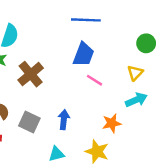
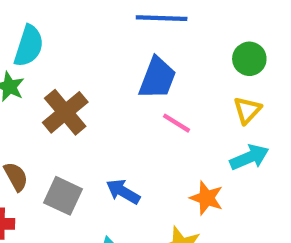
green circle: (146, 43) -> (249, 59), moved
blue arrow: (64, 120) -> (123, 192), turned -66
orange star: (112, 123) -> (207, 198), turned 30

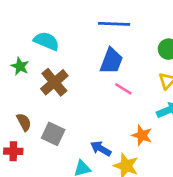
cyan semicircle: (29, 46) -> (46, 41), moved, turned -85
blue arrow: (123, 192) -> (101, 149), moved

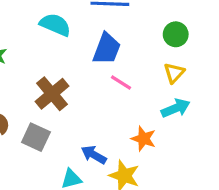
cyan semicircle: (46, 41) -> (55, 25), moved
brown cross: (54, 82) -> (52, 94), moved

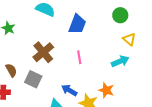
yellow triangle: (174, 73) -> (129, 39), moved, turned -32
pink line: (121, 82) -> (79, 57), moved, turned 48
orange star: (144, 139) -> (106, 90), moved

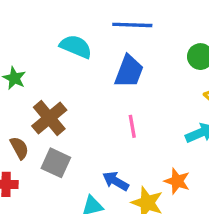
brown cross: (43, 52) -> (49, 118), moved

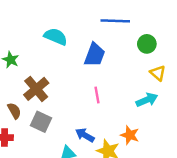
blue line: (132, 25) -> (115, 21), moved

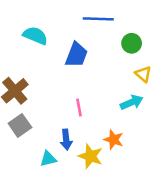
pink line: (97, 95) -> (79, 107), moved
gray square: (41, 122) -> (20, 125), turned 30
blue arrow: (85, 135) -> (66, 140), turned -126

